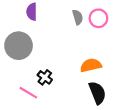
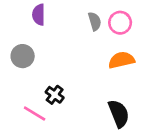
gray circle: (19, 46) -> (23, 56), size x0.7
orange semicircle: (91, 65) -> (121, 60), moved

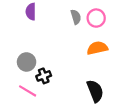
gray circle: (23, 56) -> (27, 62), moved
black cross: (55, 95) -> (44, 76), turned 32

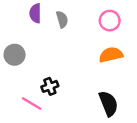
gray semicircle: (76, 17) -> (62, 19), moved
gray circle: (27, 62) -> (15, 55), moved

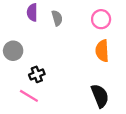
orange semicircle: (111, 55) -> (102, 51), turned -80
black cross: (50, 86) -> (37, 74), moved

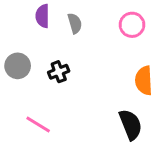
orange semicircle: (102, 51) -> (144, 81), moved
black cross: (37, 74) -> (59, 72), moved

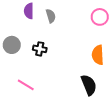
pink circle: (132, 25) -> (100, 17), moved
black cross: (59, 72) -> (40, 49), turned 32

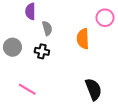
gray semicircle: (51, 16) -> (47, 28), moved
orange semicircle: (98, 55) -> (83, 39), moved

